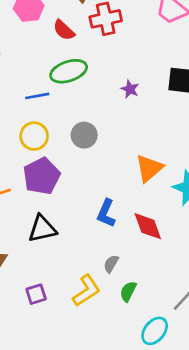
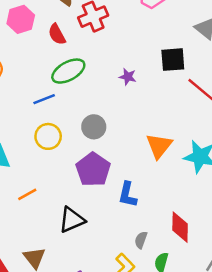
red semicircle: (64, 30) -> (57, 34), turned 30
purple pentagon: (42, 176) -> (93, 170), moved
red diamond: (148, 226) -> (180, 227), moved, turned 32

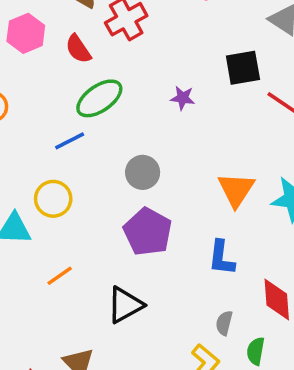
yellow circle: (48, 136) -> (53, 199), moved
blue L-shape: (128, 195) -> (221, 258), moved

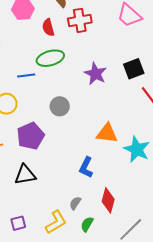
black square: (243, 68) -> (134, 69), turned -30
purple star: (183, 98) -> (95, 74), size x1.6
orange triangle: (236, 190) -> (107, 133), turned 45
purple pentagon: (148, 232) -> (30, 136), moved

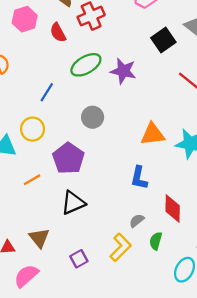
green ellipse: (50, 58) -> (86, 65), moved
black square: (134, 69) -> (163, 40), moved
blue line: (26, 76) -> (47, 92), turned -36
gray semicircle: (75, 203) -> (137, 221), turned 32

